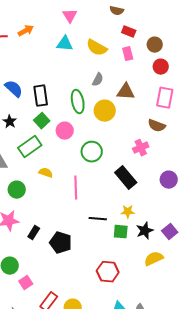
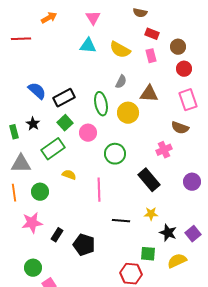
orange arrow: (26, 31) -> (49, 18), moved
black rectangle: (41, 96) -> (64, 98), turned 70
pink rectangle: (165, 98) -> (188, 100), turned -30
black star: (145, 231) -> (168, 233), turned -30
green square: (121, 232) -> (148, 254), moved

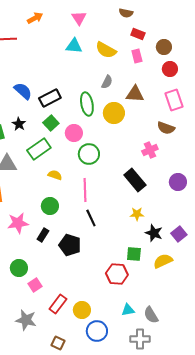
green circle: (115, 154) -> (89, 154), moved
green circle: (40, 192) -> (50, 206), moved
black line: (121, 221) -> (91, 218), moved, turned 60

